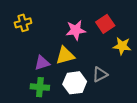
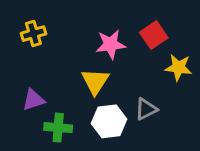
yellow triangle: (65, 55) -> (95, 81), turned -42
purple triangle: (42, 63) -> (33, 100), moved

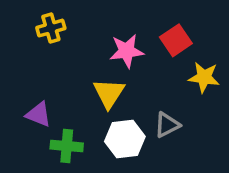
yellow cross: (33, 34) -> (51, 28), moved
purple triangle: (33, 100) -> (39, 114), turned 40

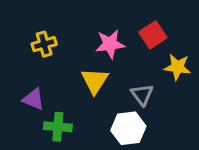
yellow cross: (51, 28) -> (44, 44), moved
gray triangle: (167, 125) -> (142, 95), moved, turned -40
white hexagon: (125, 139) -> (128, 128), moved

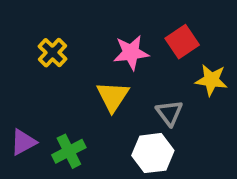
yellow cross: (44, 44) -> (52, 53), turned -30
purple triangle: (33, 99) -> (23, 142), moved, turned -50
green cross: (58, 127) -> (69, 151), turned -32

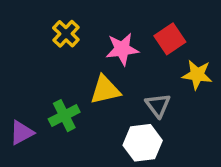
yellow cross: (52, 53) -> (66, 34), moved
yellow triangle: (113, 96) -> (105, 90), turned 44
green cross: (69, 151) -> (64, 116), moved

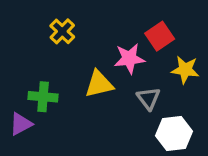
pink star: (122, 49) -> (129, 59), moved
green cross: (64, 116) -> (43, 97), moved, turned 32
white hexagon: (143, 143) -> (174, 134), moved

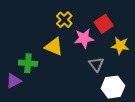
yellow cross: (62, 31) -> (64, 20), moved
yellow triangle: (99, 84) -> (54, 47), moved, turned 36

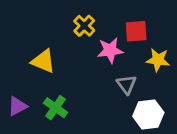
red square: (104, 24) -> (136, 31), turned 30
yellow triangle: (54, 47) -> (43, 61), moved
green cross: (28, 63) -> (56, 108), moved, turned 30

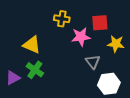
yellow cross: (84, 26) -> (62, 19), turned -35
green cross: (56, 108) -> (35, 70), moved

